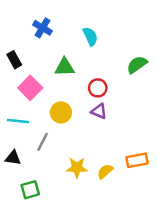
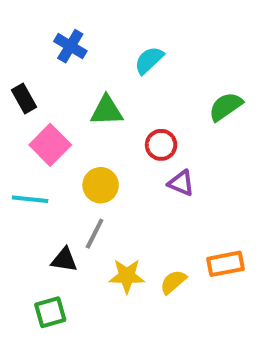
cyan semicircle: (90, 36) -> (149, 60), turned -108
purple triangle: (99, 111) -> (181, 183), moved
gray line: (43, 142) -> (95, 234), moved
black triangle: (13, 158) -> (64, 260), moved

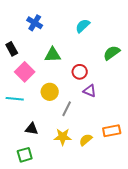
cyan semicircle: (149, 60) -> (83, 26), moved
gray line: (95, 234) -> (67, 109), moved

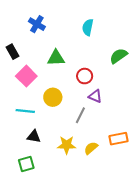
cyan semicircle: (83, 26) -> (88, 27), turned -35
cyan line: (15, 99) -> (25, 111), moved
gray line: (67, 109) -> (80, 115), moved

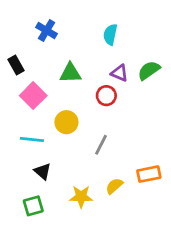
purple triangle: (95, 96) -> (120, 73), moved
black triangle: (34, 136) -> (43, 171), turned 32
yellow star: (67, 145) -> (81, 197), moved

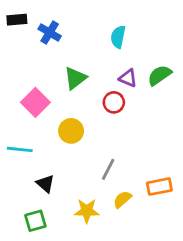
black rectangle: (16, 65) -> (17, 20), moved, turned -66
green triangle: (70, 73) -> (75, 78), turned -35
cyan line: (32, 139) -> (20, 149), moved
gray line: (101, 145) -> (108, 169), moved

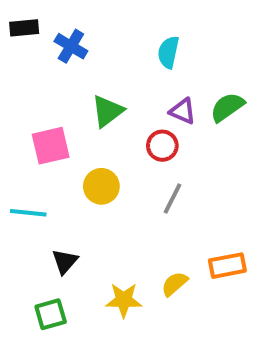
pink square: (35, 102) -> (51, 146), turned 32
gray line: (108, 169) -> (172, 198), moved
black triangle: (45, 184) -> (65, 261), turned 30

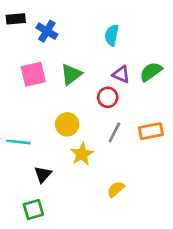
pink square: (51, 146) -> (33, 74), moved
orange rectangle: (227, 266) -> (151, 131), moved
yellow star: (124, 300) -> (82, 154), moved, turned -30

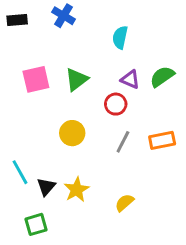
blue cross: (47, 31) -> (64, 16), moved
cyan line: (18, 142) -> (20, 172), moved, turned 55
yellow star: (82, 154) -> (77, 190), moved

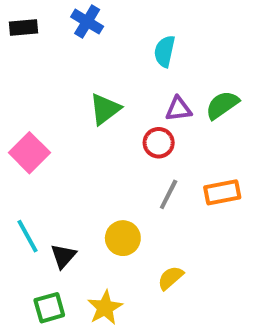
pink square: (36, 79) -> (29, 153), moved, turned -32
purple triangle: (130, 79) -> (178, 109), turned -30
yellow circle: (72, 133) -> (123, 238), moved
yellow star: (77, 190) -> (105, 308), moved

